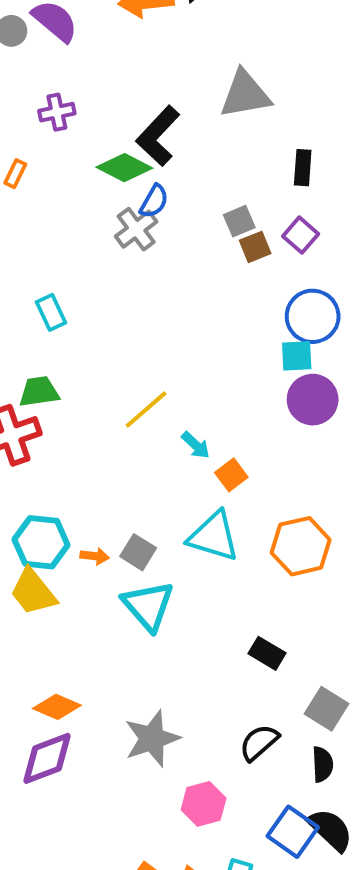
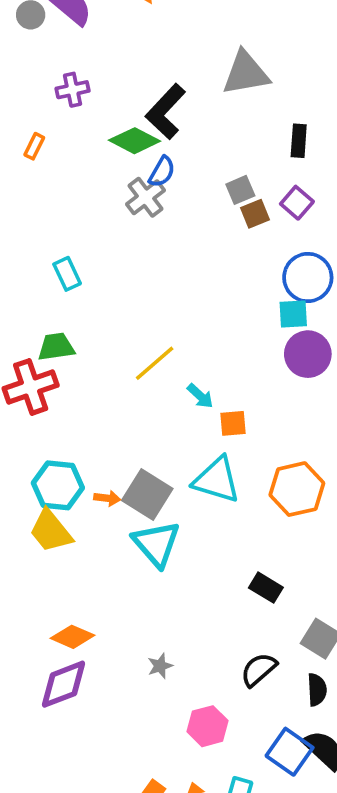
orange square: (231, 475) -> (233, 423), turned 32
gray square: (138, 552) -> (147, 495), size x1.5
gray star: (152, 739) -> (160, 666), size x0.5

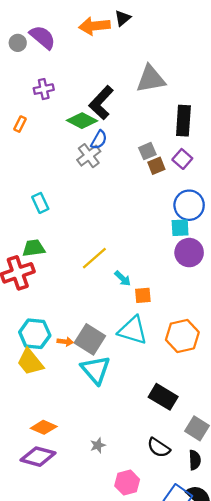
black rectangle: (299, 141) -> (183, 121), size x1.5
black rectangle: (266, 588) -> (163, 397), size x1.4
black semicircle: (259, 670) -> (159, 448), turned -105
purple diamond: (63, 684) -> (38, 457), turned 36

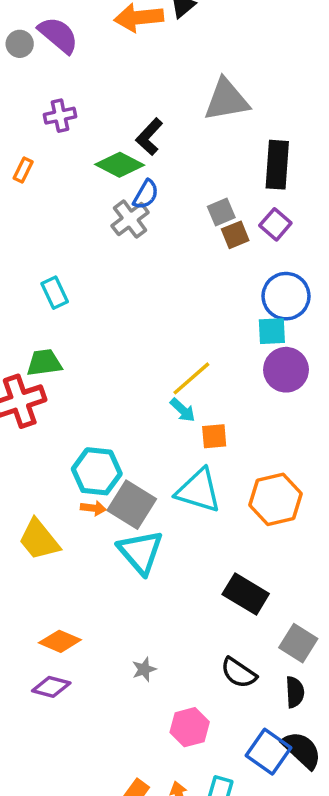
black L-shape: (101, 103) -> (149, 137), size x0.7
yellow line: (94, 258) -> (191, 378), moved
cyan hexagon: (35, 334) -> (97, 471), moved
purple diamond: (38, 457) -> (51, 687), size x0.7

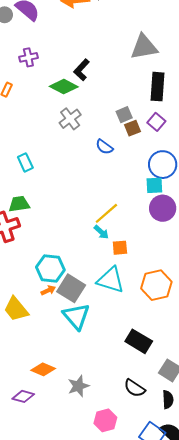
gray triangle: (226, 100) -> (144, 47), moved
blue semicircle: (146, 195) -> (104, 147), moved, turned 96
orange arrow: (93, 508) -> (48, 290), turned -32
orange diamond: (60, 641) -> (43, 369), moved
gray star: (144, 669) -> (78, 386), size x1.5

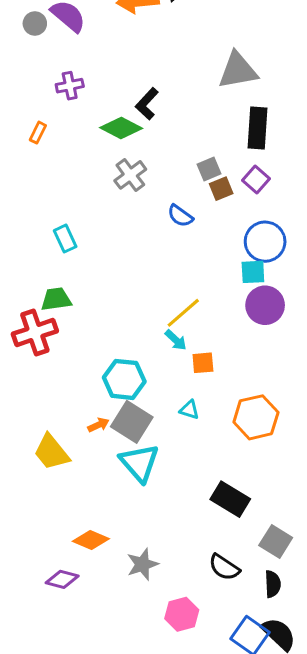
cyan hexagon: (50, 269) -> (124, 379), moved
cyan triangle: (111, 280) -> (189, 410), size x0.5

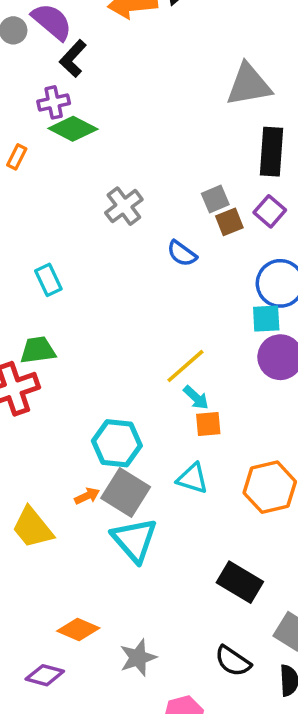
black L-shape: (147, 104) -> (73, 58), moved
green diamond: (121, 128) -> (73, 129), moved
cyan arrow: (176, 340) -> (196, 398), moved
cyan triangle: (189, 410) -> (192, 478), size x1.4

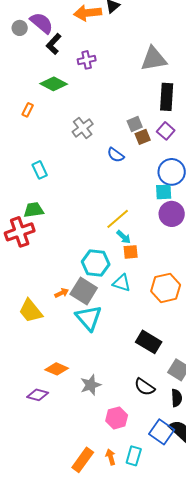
purple cross: (54, 102) -> (87, 60), moved
orange rectangle: (17, 157) -> (28, 110), moved
cyan hexagon: (117, 443) -> (96, 263), moved

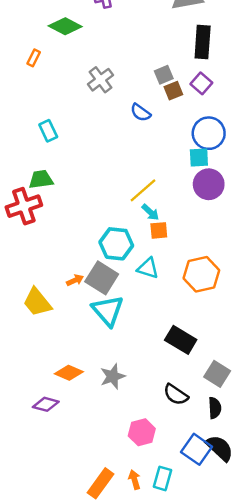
gray star: (91, 385) -> (113, 376), moved

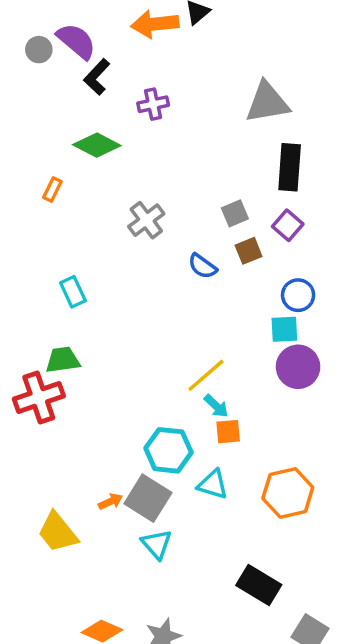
brown square: (173, 91) -> (249, 251), moved
blue circle: (209, 133) -> (298, 295), size x0.7
cyan triangle: (108, 311) -> (156, 544), size x0.7

